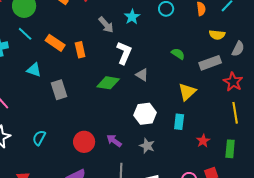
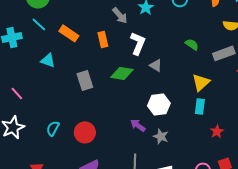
orange rectangle: (80, 50) -> (103, 39), moved
gray rectangle: (59, 90) -> (85, 80), moved
cyan rectangle: (179, 122) -> (200, 106), moved
purple arrow: (114, 141) -> (138, 125), moved
red circle: (84, 142) -> (85, 132), moved

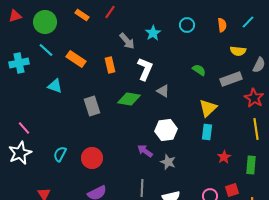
pink line: (17, 93) -> (24, 128), moved

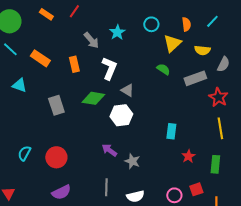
yellow triangle: (208, 108) -> (172, 43), moved
white hexagon: (166, 130) -> (121, 115), moved

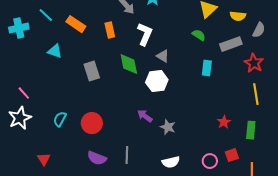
green diamond: (93, 98) -> (129, 64), turned 70
cyan rectangle: (171, 131) -> (207, 68), moved
gray line: (106, 187) -> (127, 155), moved
purple semicircle: (61, 192) -> (97, 158), turned 48

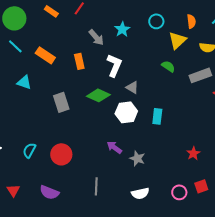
green diamond: (129, 64) -> (98, 95), turned -55
cyan rectangle: (207, 68) -> (157, 116), moved
purple semicircle: (97, 158) -> (49, 192), moved

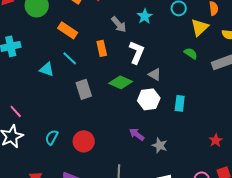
cyan line: (15, 46) -> (70, 58), moved
orange rectangle: (45, 55) -> (68, 30), moved

